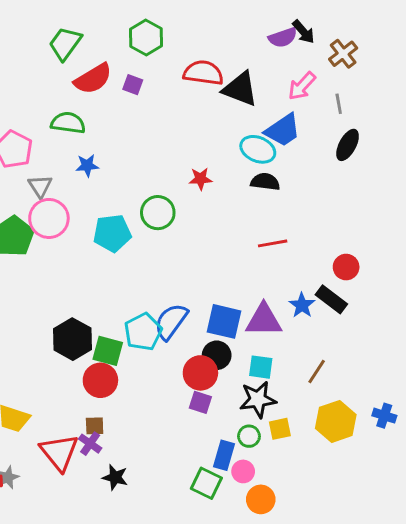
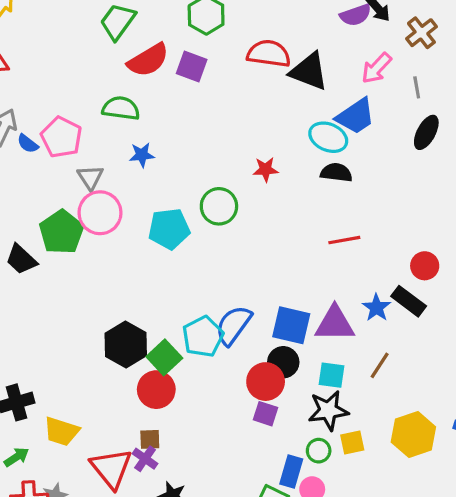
purple square: (133, 85) -> (192, 66), size x1.4
green square: (108, 351) -> (164, 357), turned 32
brown line: (317, 371) -> (380, 365), moved

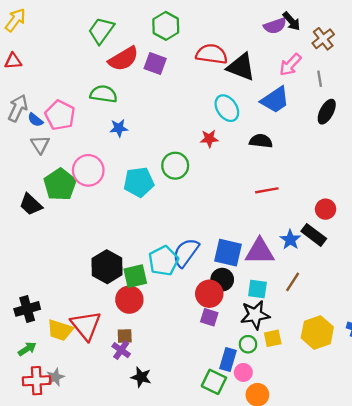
cyan ellipse: (328, 137) -> (227, 108), moved, turned 32
gray triangle: (90, 177) -> (40, 145), moved
green square: (164, 357) -> (135, 276), turned 30
red triangle: (111, 468) -> (86, 325), moved

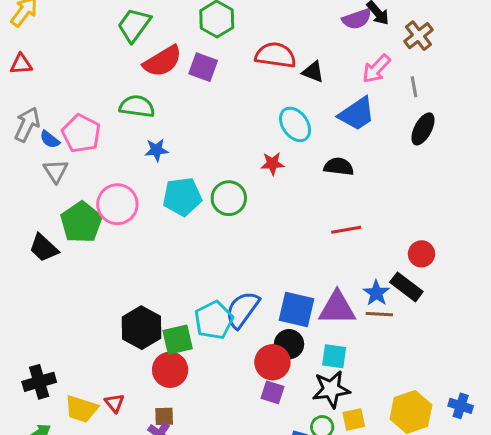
black triangle: (241, 67) -> (313, 72), size x0.6
cyan pentagon: (139, 182) -> (182, 197), moved
brown line: (293, 282) -> (379, 314), moved, turned 60
red triangle: (86, 325) -> (114, 403), size x0.5

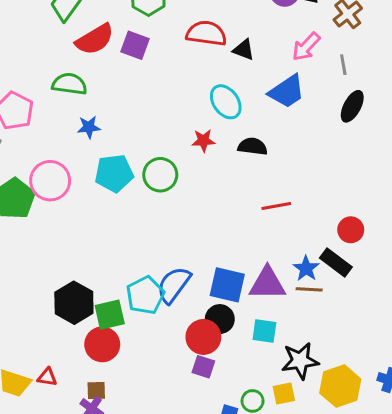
black semicircle: (339, 167) -> (253, 146), moved
black star: (331, 389) -> (300, 361), moved
red triangle: (114, 403) -> (47, 377), turned -42

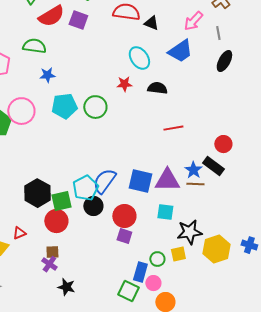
black circle: (220, 319) -> (93, 206), moved
red triangle: (47, 377) -> (19, 233), moved, turned -32

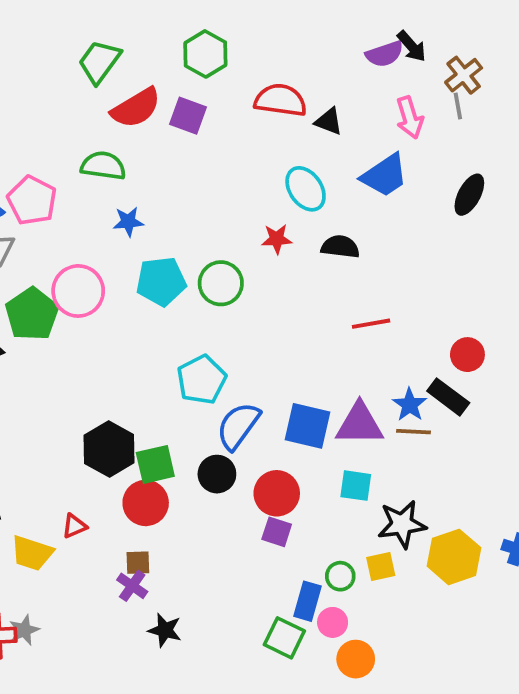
pink arrow: (193, 21) -> (410, 118), turned -60
gray line: (218, 33) -> (458, 106), moved
cyan pentagon: (85, 188) -> (202, 380), moved

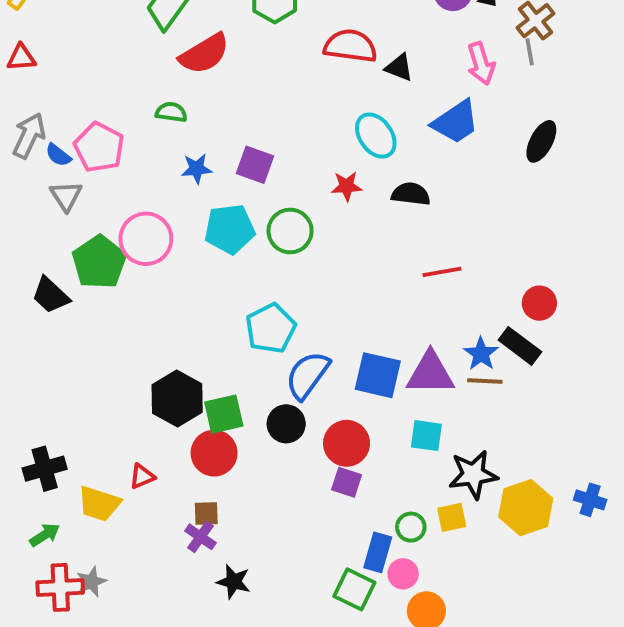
purple square: (188, 116) -> (255, 165), moved
green semicircle: (103, 166) -> (171, 112), size x0.7

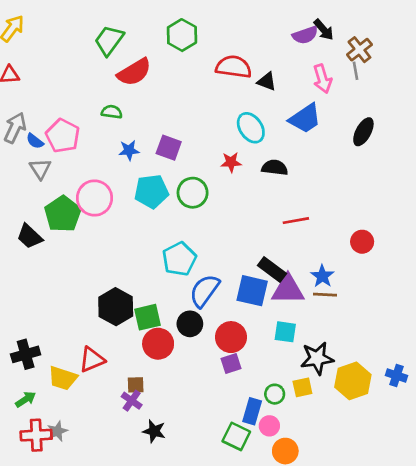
black rectangle: (520, 346) -> (272, 270), moved
red circle: (214, 453) -> (158, 344), moved
red triangle: (142, 476) -> (92, 360), size x1.5
purple square: (347, 482) -> (231, 364), turned -36

